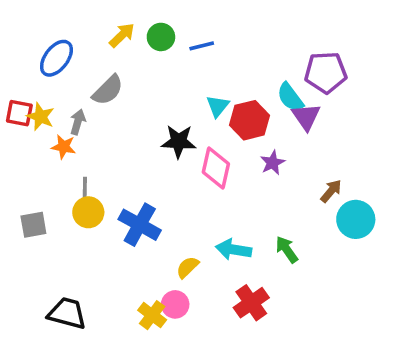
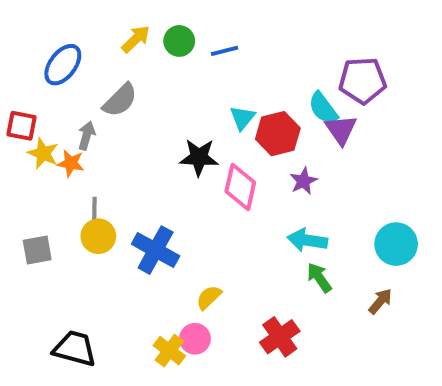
yellow star: (41, 117) -> (43, 153), moved
brown arrow: (331, 191) -> (380, 301), moved
cyan arrow: (234, 250) -> (307, 240), moved

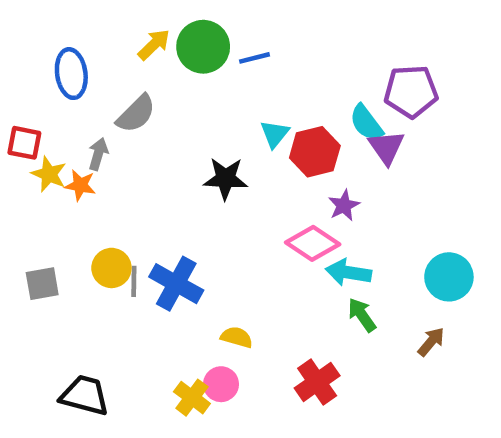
green circle: (179, 41) -> (203, 47), size x1.5
blue ellipse: (63, 65) -> (71, 74), turned -45
pink diamond: (240, 187) -> (313, 243), moved, turned -69
gray line: (94, 211) -> (134, 281), moved
yellow semicircle: (209, 297) -> (237, 337), turned 60

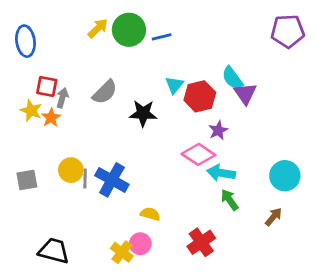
blue ellipse: (71, 74) -> (26, 41), moved
purple pentagon: (411, 91) -> (288, 31), moved
gray semicircle: (136, 114) -> (105, 92), moved
red square: (24, 143) -> (47, 86), moved
orange star: (80, 185) -> (51, 118), turned 30

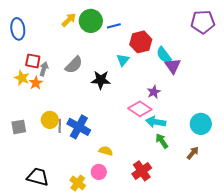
red hexagon: (200, 96) -> (141, 42), moved
yellow cross: (122, 252) -> (78, 183), moved

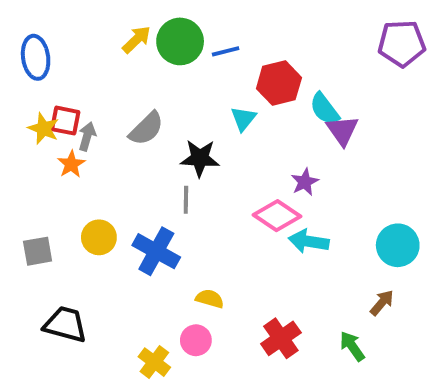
yellow star: (22, 78) -> (44, 129), moved
gray line: (60, 126) -> (186, 200), moved
green arrow: (162, 141) -> (352, 346), moved
black trapezoid: (38, 177) -> (65, 324), moved

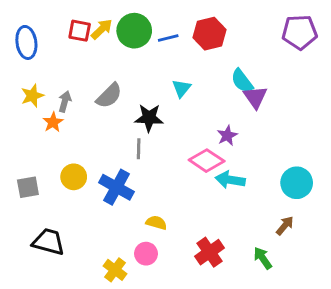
red hexagon: (279, 83) -> (210, 34), moved
red square: (65, 121) -> (80, 31), moved
yellow star: (44, 129) -> (32, 96), turned 30

